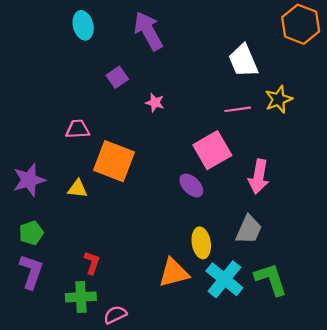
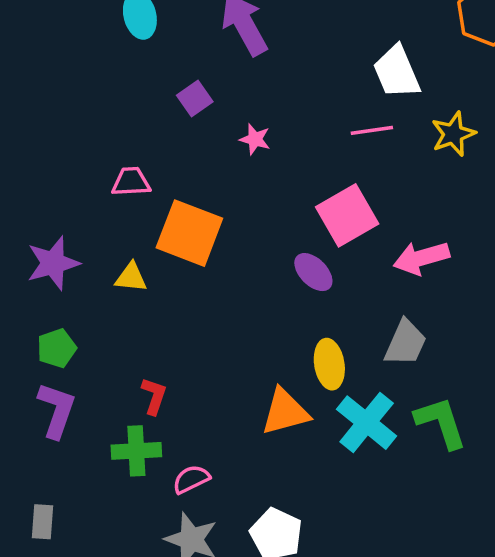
pink line: (238, 109) -> (372, 130), moved
pink arrow: (259, 177) -> (421, 258), turned 64

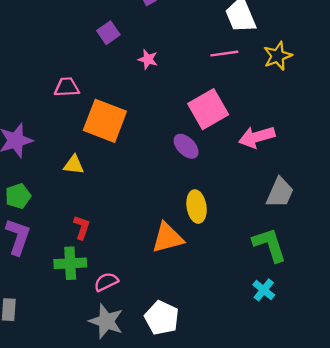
yellow triangle: (131, 277) -> (74, 165), moved
gray trapezoid: (405, 343) -> (280, 193), moved
cyan cross: (367, 423) -> (264, 290), moved, size x0.6

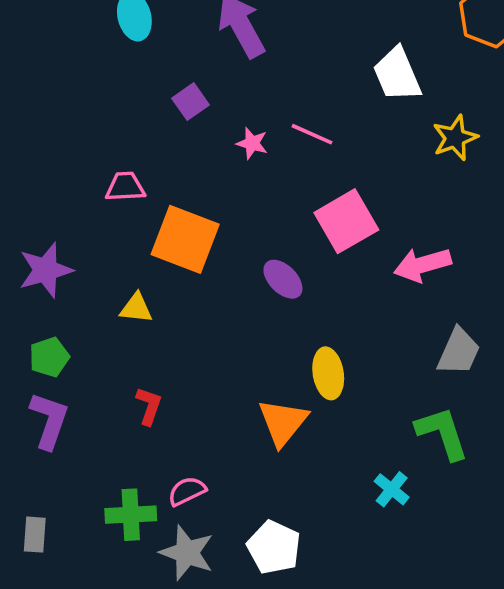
pink line: (224, 54) -> (312, 134), moved, turned 32
purple ellipse: (186, 146) -> (283, 279), moved
orange triangle: (168, 238) -> (283, 422), turned -36
green cross: (70, 263) -> (131, 515), moved
cyan cross: (264, 290) -> (392, 489), moved

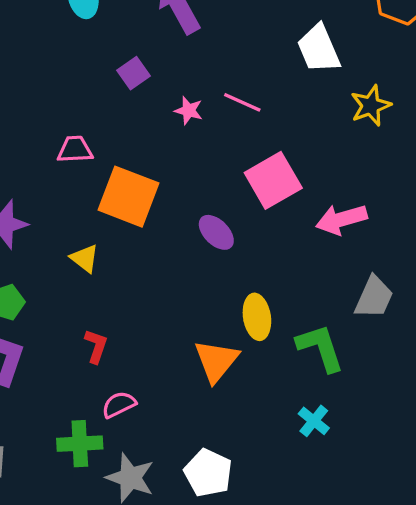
yellow triangle: (136, 308) -> (85, 258), turned 32
green L-shape: (442, 433) -> (320, 348), moved
pink semicircle: (187, 491) -> (119, 405), moved

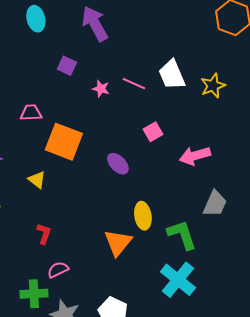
white trapezoid: (319, 49) -> (172, 75), moved
purple square: (133, 73) -> (67, 66), turned -30
pink square: (273, 180) -> (153, 132), size x0.6
cyan cross: (314, 421) -> (178, 280), size x1.8

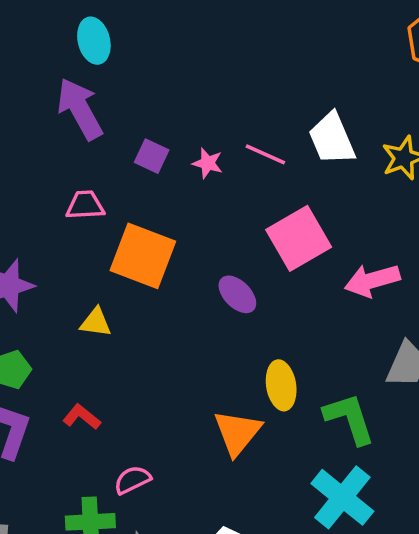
purple arrow: (95, 24) -> (80, 109), moved
purple square: (67, 66) -> (152, 156), moved
pink square: (153, 132) -> (299, 238), size x1.8
yellow triangle: (37, 180) -> (96, 322), turned -30
red L-shape: (44, 234) -> (82, 417), moved, turned -70

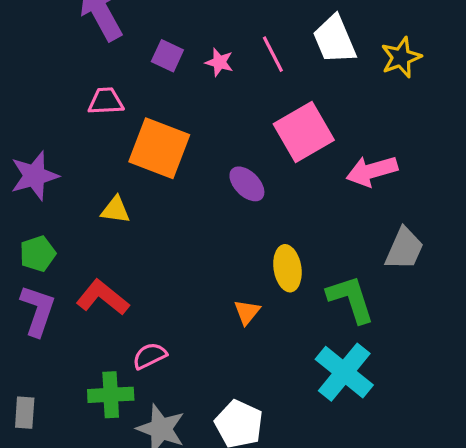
pink line: (265, 154) -> (273, 54), turned 39
red L-shape: (82, 417) -> (103, 297), size x1.5
orange triangle: (237, 433) -> (247, 312), size x0.6

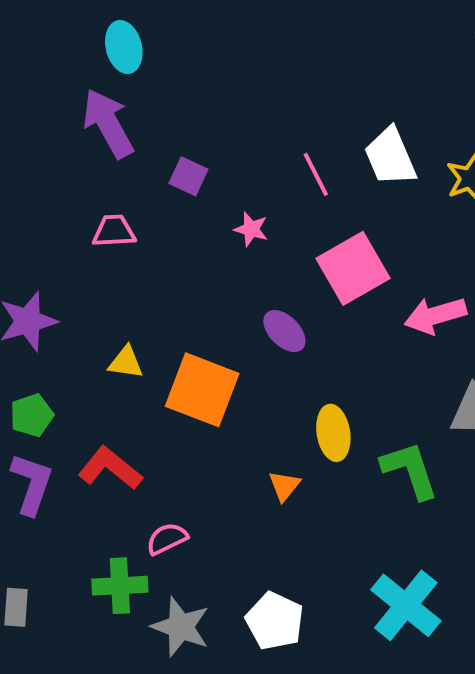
pink star: (219, 62) -> (251, 229), moved
orange square: (159, 148) -> (202, 390), moved
cyan cross: (344, 372) -> (406, 605), moved

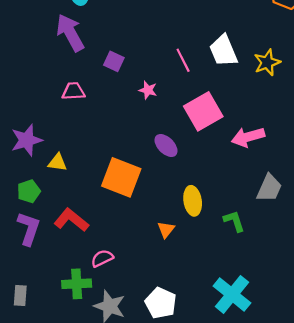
yellow triangle: (126, 362) -> (57, 163), moved
green L-shape: (410, 470) -> (234, 221), size x0.7

